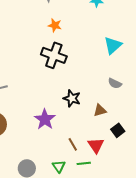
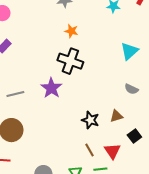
black star: (72, 98) -> (90, 120), moved
purple star: (45, 119) -> (51, 88), moved

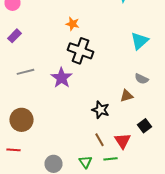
orange star: (71, 31) -> (72, 24), moved
gray line: (15, 94) -> (26, 72), moved
brown triangle: (116, 116) -> (126, 96), moved

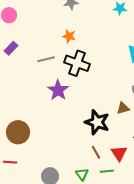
gray line: (26, 72) -> (46, 59), moved
black star: (100, 110) -> (97, 122), size x1.4

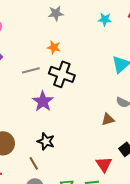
black star: (97, 122) -> (46, 141), moved, size x0.7
brown line: (96, 152) -> (34, 163), moved

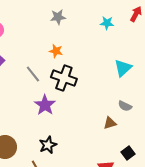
gray line: (31, 70) -> (33, 74), turned 66
black star: (46, 141) -> (48, 145), turned 30

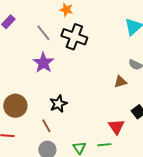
purple star: (45, 105) -> (43, 63), moved

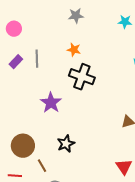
gray line: (43, 33) -> (37, 59), moved, turned 36
brown line: (46, 126) -> (42, 166), moved

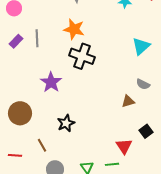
orange star: (74, 50) -> (74, 29), size x1.5
brown circle: (23, 146) -> (20, 113), moved

